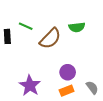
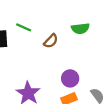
brown semicircle: (50, 38) -> (51, 41), size x0.6

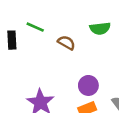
brown semicircle: (51, 41) -> (66, 43), turned -105

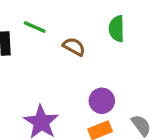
green semicircle: (100, 28) -> (117, 29), turned 96

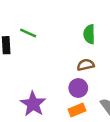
brown semicircle: (74, 47) -> (86, 65), moved, turned -42

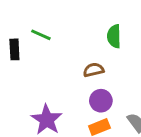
brown semicircle: (86, 65) -> (94, 70), moved

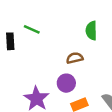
purple circle: (101, 101) -> (66, 83), moved

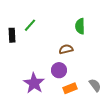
green line: (32, 29) -> (30, 25), turned -72

